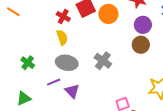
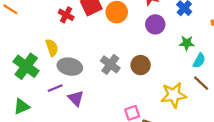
yellow semicircle: (62, 37) -> (52, 48), moved
brown circle: (141, 45) -> (141, 65), moved
green cross: (28, 63) -> (26, 66), size x1.6

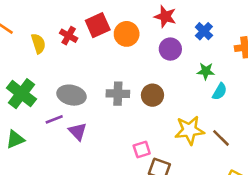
yellow semicircle: (52, 48) -> (38, 44), moved
gray cross: (110, 64) -> (118, 94), turned -36
brown line: (201, 83) -> (221, 138), moved

